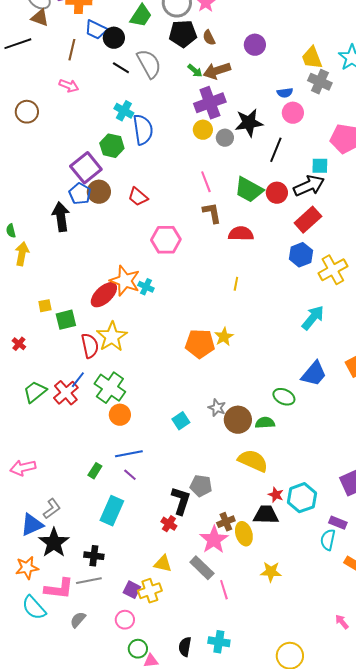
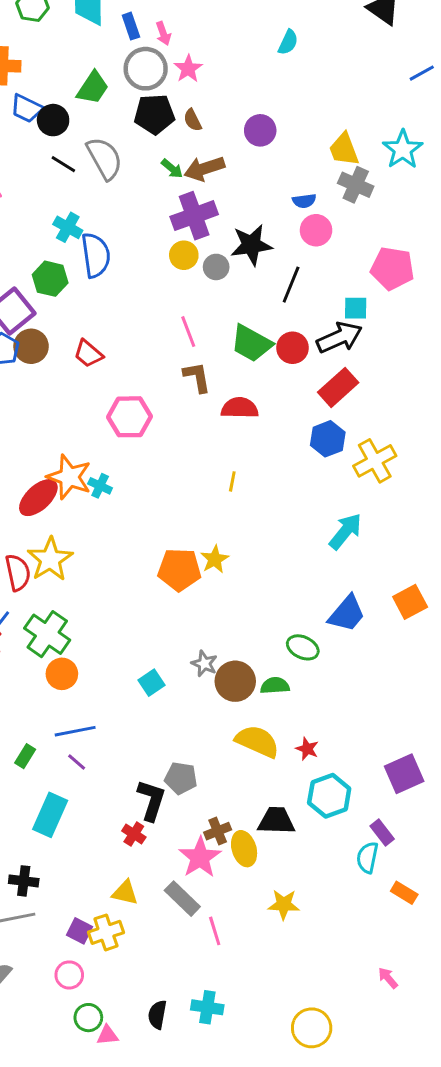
red star: (276, 495) -> (307, 749), moved
purple rectangle: (338, 523) -> (382, 832), turned 30

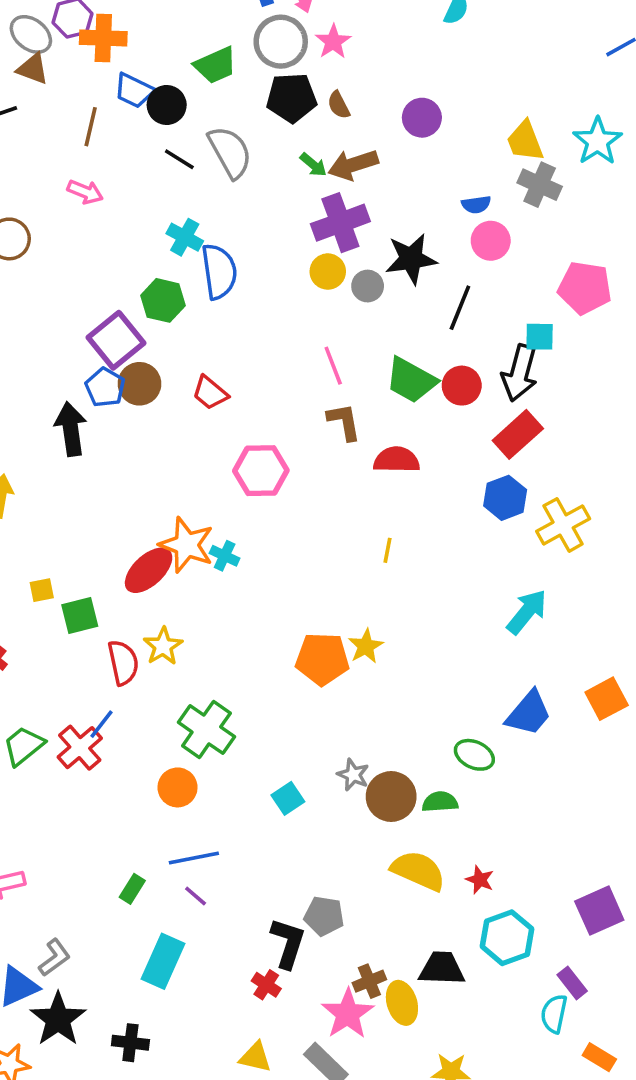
green trapezoid: (93, 88) -> (216, 65), turned 33
black arrow: (340, 337) -> (520, 373), turned 129
yellow star: (50, 559) -> (163, 646), size x0.7
green cross: (47, 634) -> (206, 730), moved

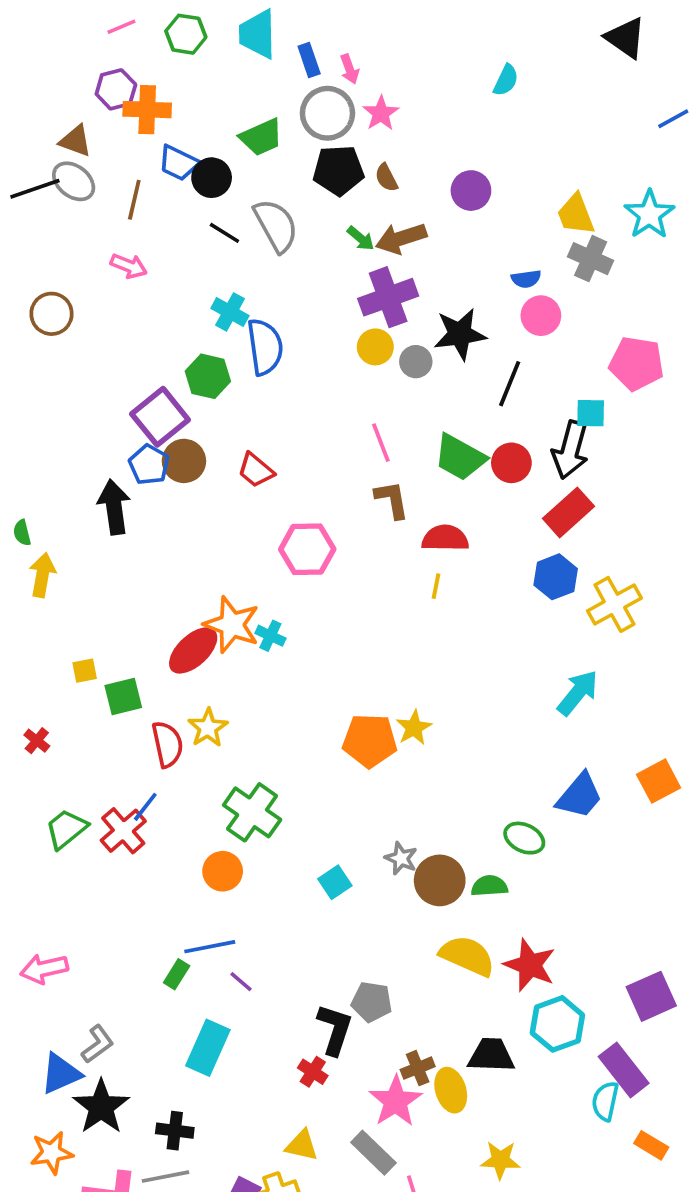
gray ellipse: (31, 34) -> (74, 181), moved
yellow line: (387, 550) -> (436, 586), moved
blue line: (194, 858) -> (210, 947), moved
red star: (480, 880) -> (530, 965), size x1.8
purple rectangle: (572, 983) -> (624, 1070), size x1.6

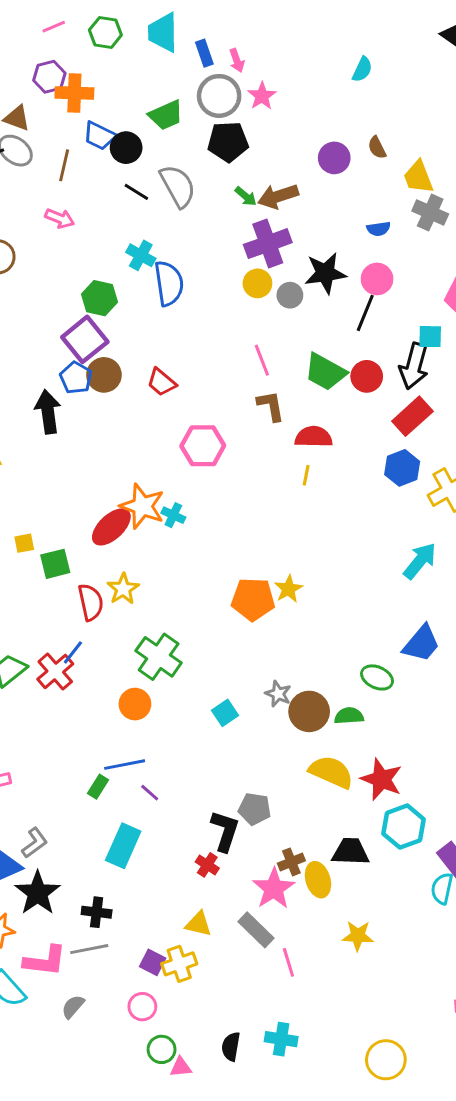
brown semicircle: (386, 178) -> (377, 148), moved
pink circle: (541, 316) -> (377, 279), moved
green hexagon: (208, 376) -> (100, 298), moved

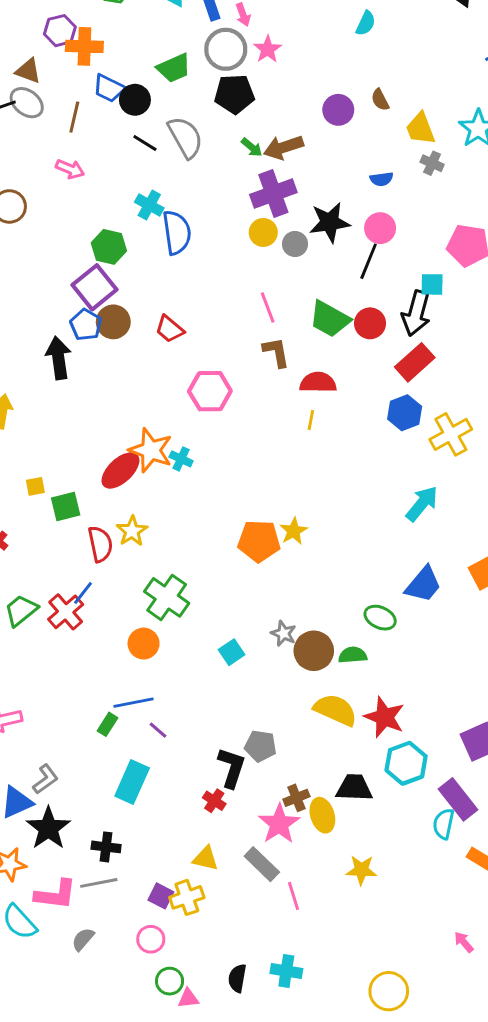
gray cross: (430, 213) -> (432, 163), size x0.7

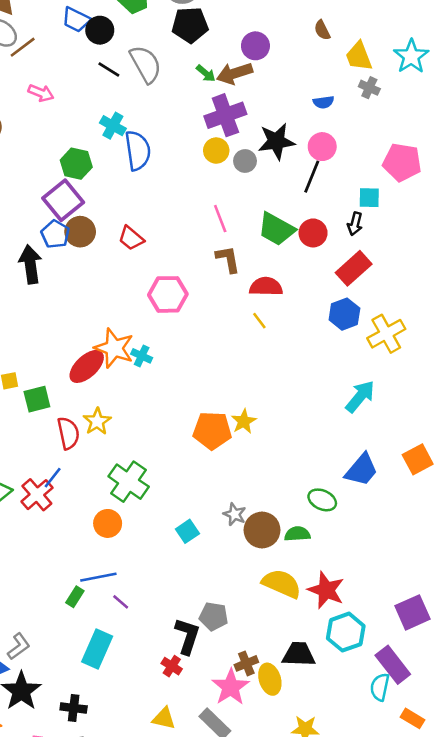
purple circle: (338, 110) -> (255, 46), moved
brown line: (74, 117) -> (23, 47), moved, turned 40
black arrow: (416, 313) -> (355, 224), size x0.6
yellow line: (311, 420) -> (259, 321), turned -48

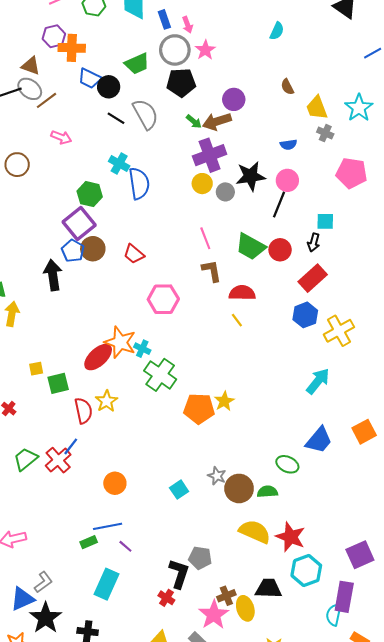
pink pentagon: (402, 162) -> (352, 173), moved
green cross: (129, 482) -> (160, 375), moved
green rectangle: (75, 597) -> (89, 542), turned 35
purple rectangle: (393, 665) -> (344, 597), turned 48

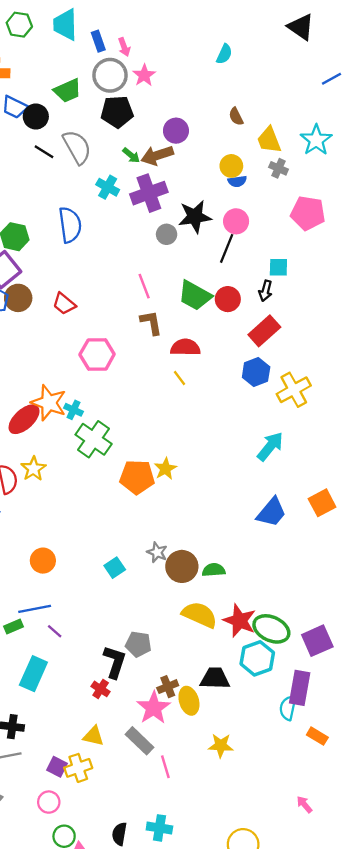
cyan cross: (119, 164) -> (108, 187), moved
yellow circle: (202, 184) -> (231, 166), moved
green ellipse: (287, 464) -> (271, 629), moved, size x1.4

